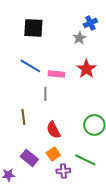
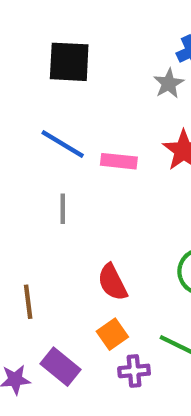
gray line: (45, 94) -> (63, 209), moved
brown line: (23, 117) -> (28, 302), moved
purple rectangle: (29, 158) -> (61, 367), moved

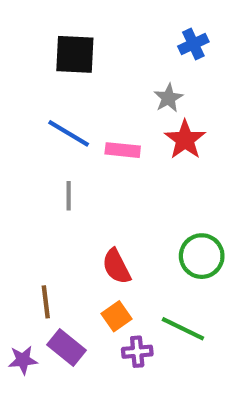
gray star: (169, 83) -> (168, 98), moved
brown line: (28, 302) -> (46, 302), moved

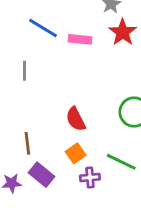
gray line: (69, 196) -> (24, 71), moved

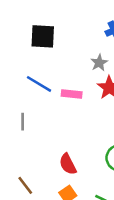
brown line: (27, 143) -> (25, 185), turned -30

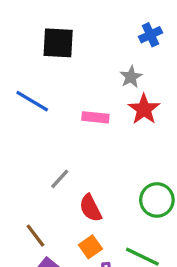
blue line: (39, 84) -> (32, 101), moved
gray line: (23, 122) -> (60, 179), moved, turned 42

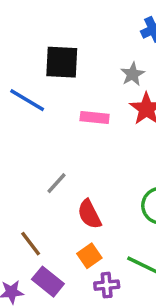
black square: (58, 43) -> (62, 62), moved

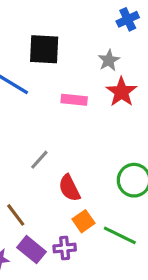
orange square: (89, 256) -> (84, 221), moved
purple cross: (107, 285) -> (65, 248), moved

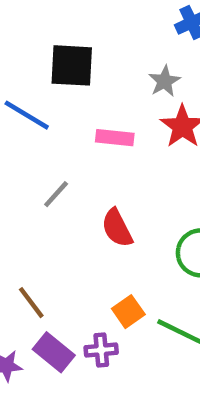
gray line: (39, 160) -> (56, 194), moved
red semicircle: (69, 188) -> (117, 228), moved

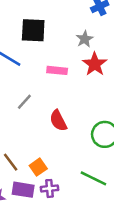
orange square: (128, 312) -> (38, 167), moved
purple rectangle: (54, 352) -> (23, 190), turned -30

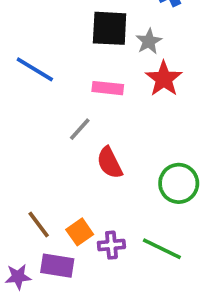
black square: (33, 30) -> (110, 28), moved
gray line: (24, 102) -> (80, 129), moved
purple cross: (50, 188) -> (111, 245), moved

